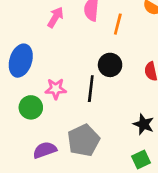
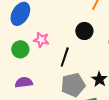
black line: (91, 89) -> (65, 57), moved
gray pentagon: (84, 140) -> (73, 85), moved

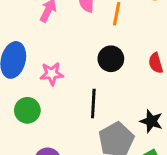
pink star: (41, 40) -> (52, 74), moved

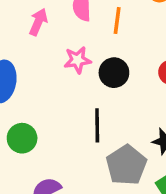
pink star: (52, 74) -> (77, 60), moved

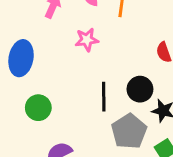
black circle: (114, 73) -> (140, 89), moved

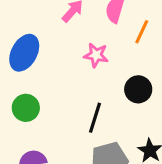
black circle: (140, 89) -> (138, 89), moved

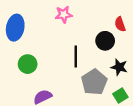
black circle: (138, 89) -> (105, 41), moved

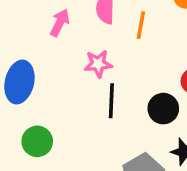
black line: (76, 56) -> (111, 101), moved

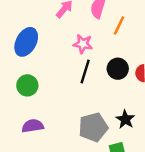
black circle: (163, 109) -> (118, 69), moved

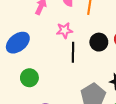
blue ellipse: (26, 42) -> (18, 43), turned 40

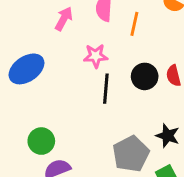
green circle: (29, 78) -> (41, 141), moved

